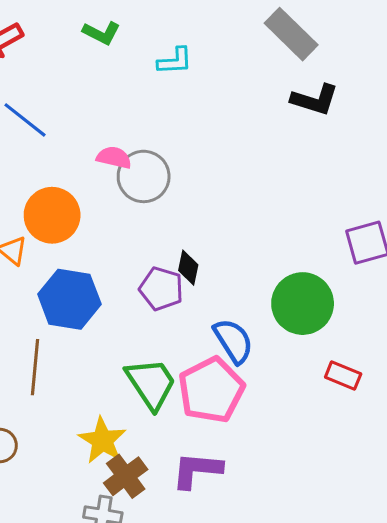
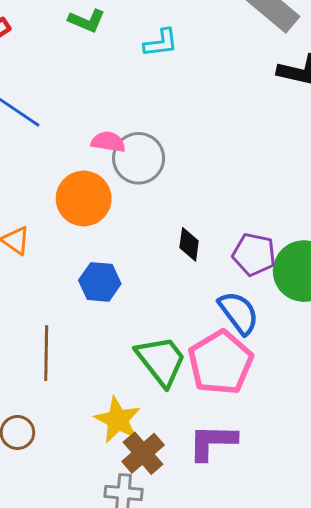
orange circle: (52, 215) -> (84, 199), moved
purple pentagon: (161, 289) -> (254, 254), moved
blue hexagon: (69, 299) -> (100, 282), moved, size x0.7

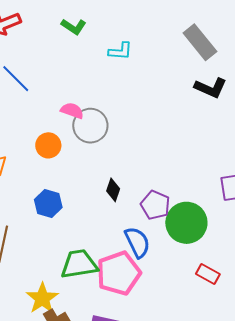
orange circle: (84, 199) -> (48, 145), size x0.7
green trapezoid: (161, 361) -> (79, 264), turned -72

